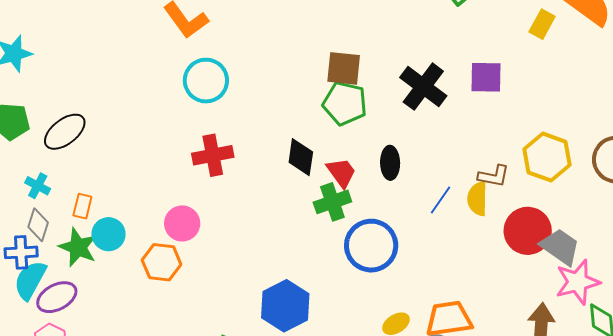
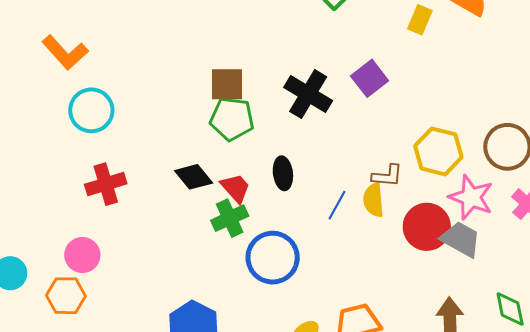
purple square: (486, 77) -> (370, 78), turned -33
black diamond: (301, 157) -> (194, 177), turned -42
pink star: (578, 282) -> (471, 197), moved, turned -30

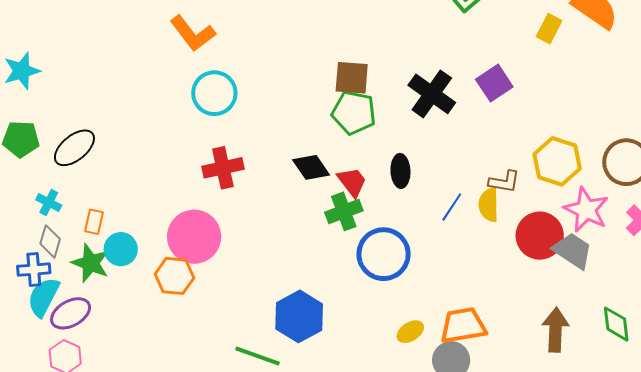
pink circle: (82, 255) -> (194, 237), size x1.5

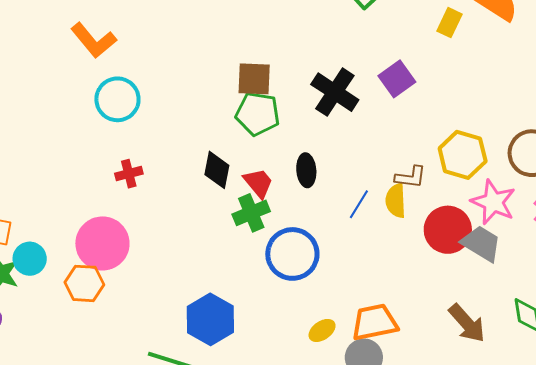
black diamond: (311, 167) -> (217, 170), turned 48
red cross: (223, 168) -> (129, 174), size x0.7
brown arrow: (555, 330) -> (467, 323), turned 138

